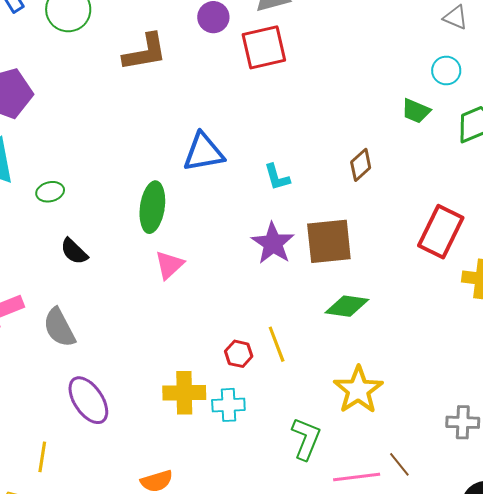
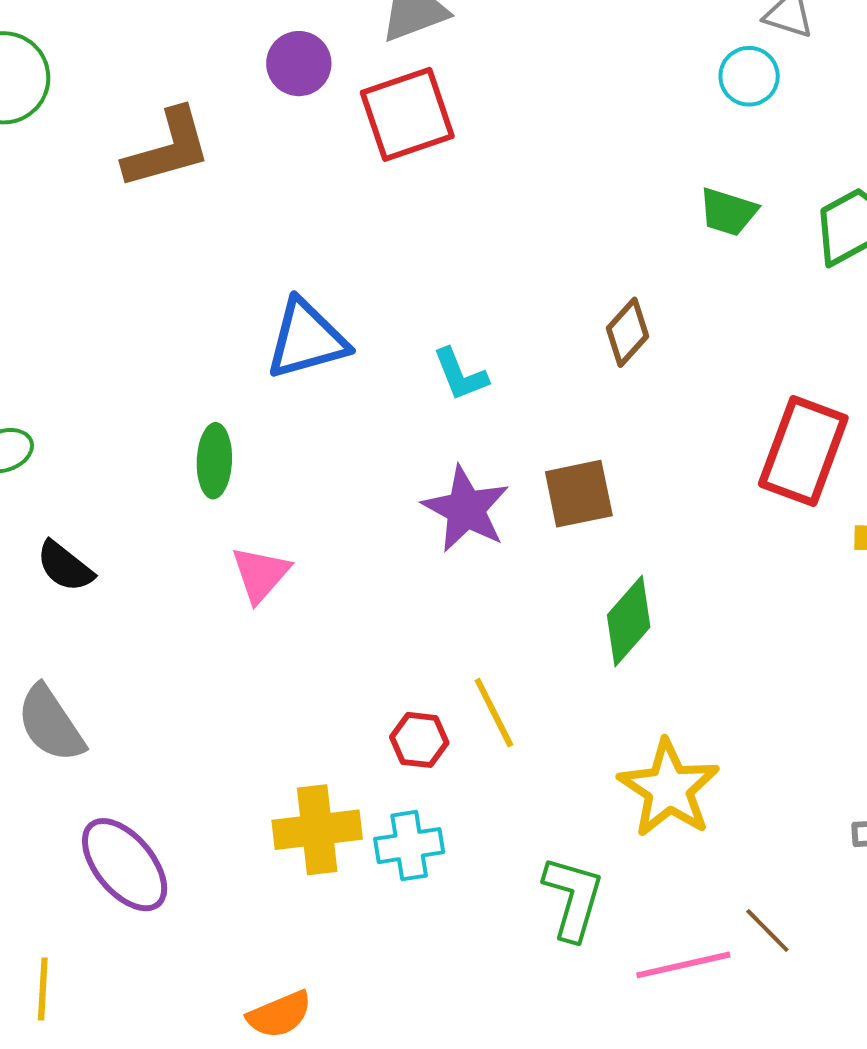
cyan circle: (446, 71) -> (749, 76), moved
green ellipse: (152, 207) -> (214, 461), size x0.7
brown square: (329, 241) -> (579, 494), size x0.7
green diamond: (347, 306) -> (629, 621), turned -51

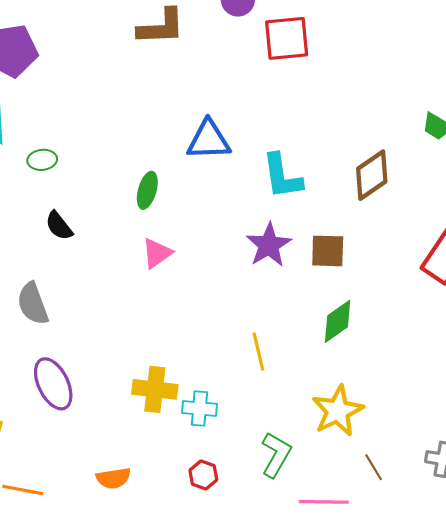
brown diamond: (627, 332) -> (372, 175), size x1.5
cyan L-shape: (460, 374) -> (282, 176), size x1.6
red hexagon: (419, 740) -> (203, 475), moved
brown line: (767, 931) -> (374, 467), moved

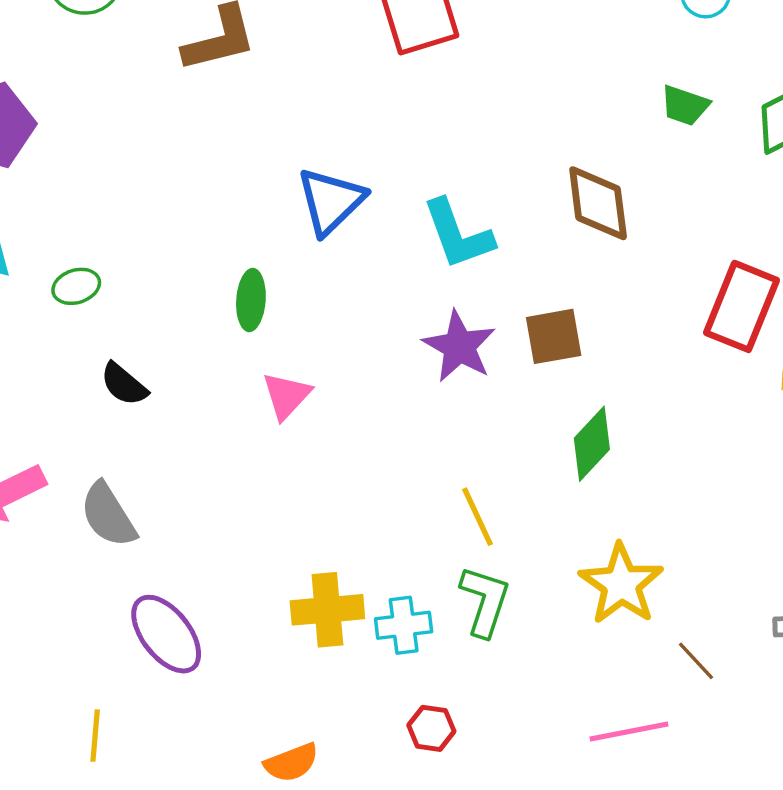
blue triangle: (209, 140) -> (331, 201), turned -30
brown diamond: (372, 175) -> (598, 203), turned -51
green L-shape: (276, 455) -> (485, 601), moved

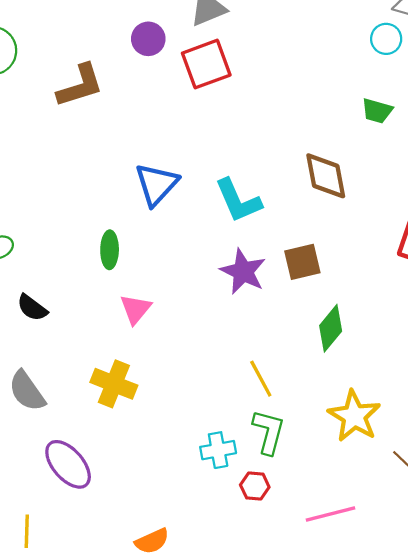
yellow cross: (327, 610) -> (114, 384), moved, turned 30
red hexagon: (431, 728) -> (255, 486), moved
pink line: (629, 731) -> (331, 514), moved

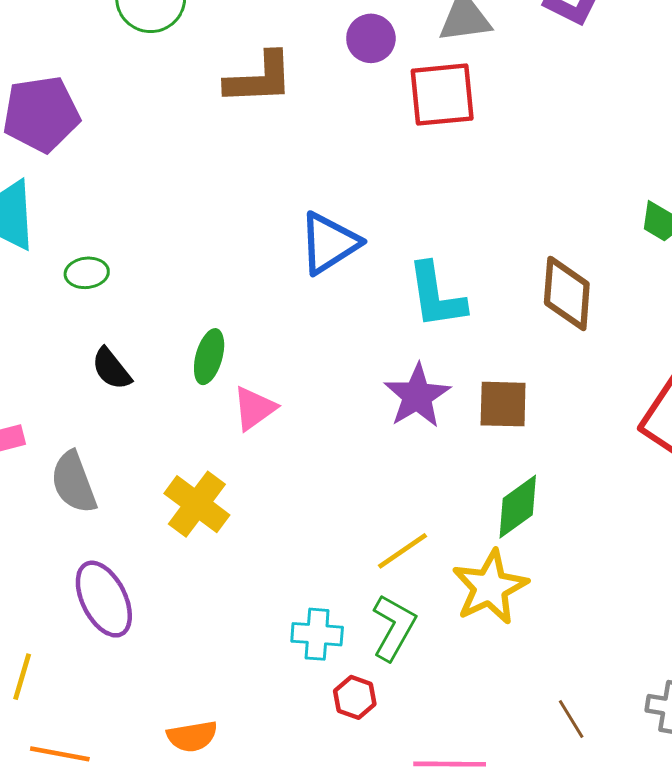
green ellipse: (110, 250) -> (209, 357), moved
yellow line: (261, 379) -> (403, 551), turned 69
yellow star: (354, 416) -> (490, 587), moved

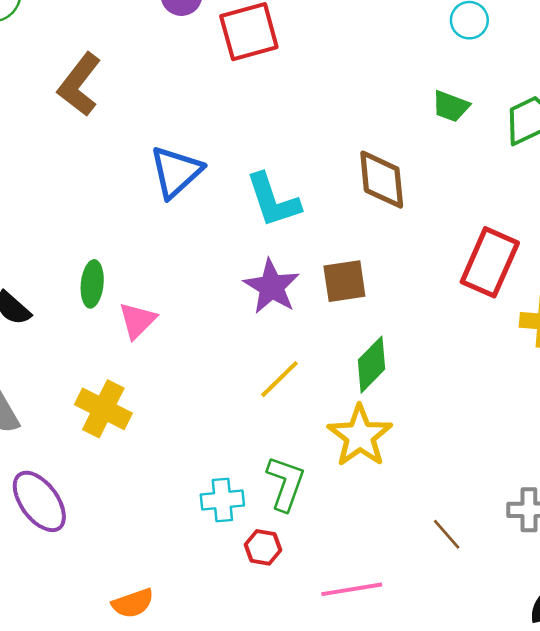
brown L-shape: (259, 78) -> (79, 85), moved, turned 140
yellow line: (403, 551) -> (279, 379), moved

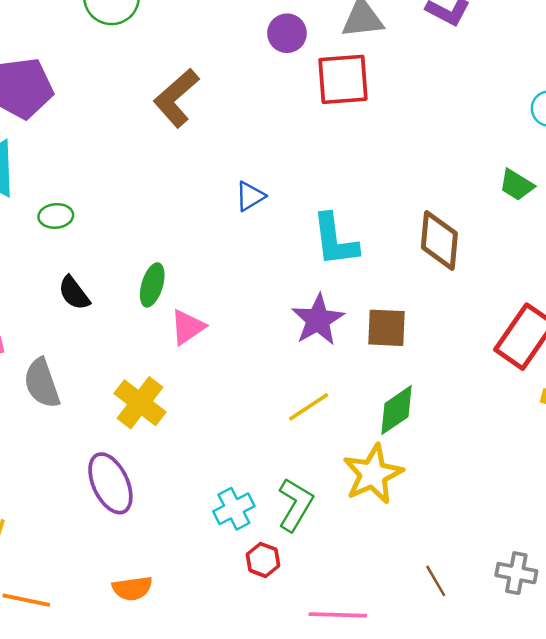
blue triangle: (176, 172) -> (250, 196), size x0.6
cyan cross: (222, 500) -> (234, 509), turned -33
purple ellipse: (39, 501) -> (110, 483), moved

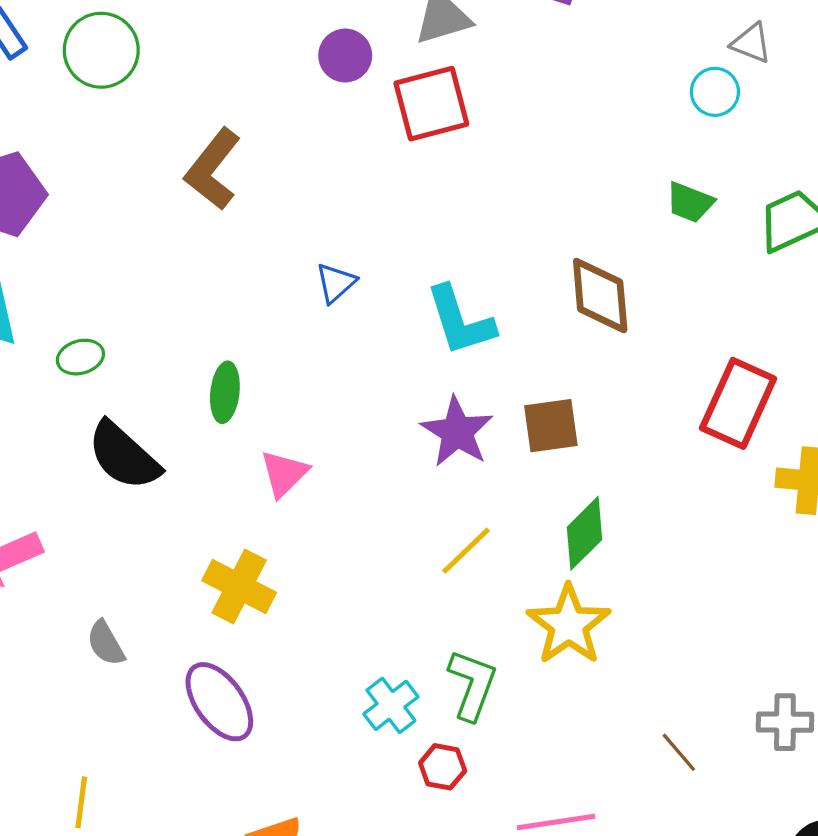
green ellipse: (152, 285) -> (225, 392), moved
black semicircle: (74, 293) -> (124, 456), size x1.6
gray semicircle: (42, 383) -> (106, 643), moved, size x0.7

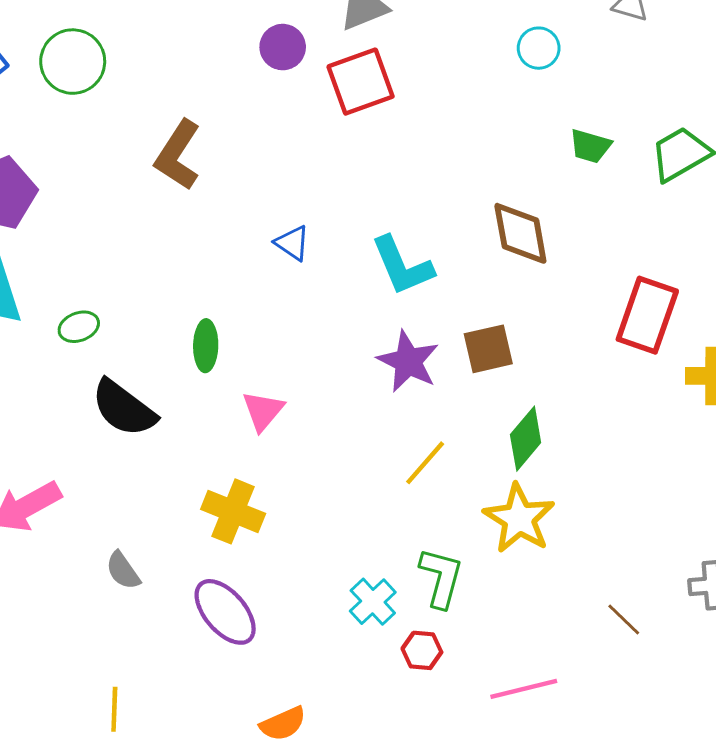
cyan circle: (715, 92) -> (539, 48), moved
blue triangle: (336, 283) -> (292, 243), turned -39

